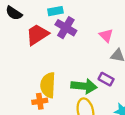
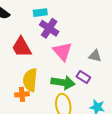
red trapezoid: (37, 35) -> (22, 47), moved, turned -90
pink triangle: (106, 35) -> (62, 51), moved, size x1.5

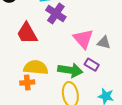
pink triangle: (62, 51) -> (83, 39), moved
yellow semicircle: (30, 80) -> (36, 67), turned 90

